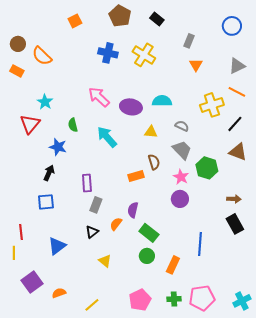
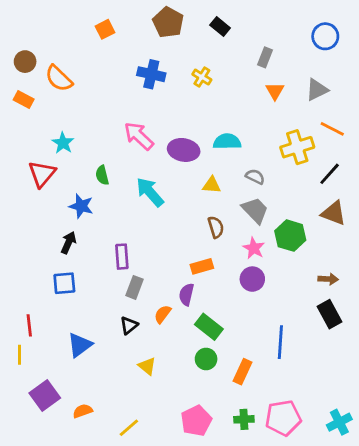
yellow cross: (144, 55) -> (202, 77), size x0.6
gray triangle: (237, 66) -> (317, 90), moved
orange rectangle: (136, 176) -> (202, 266), moved

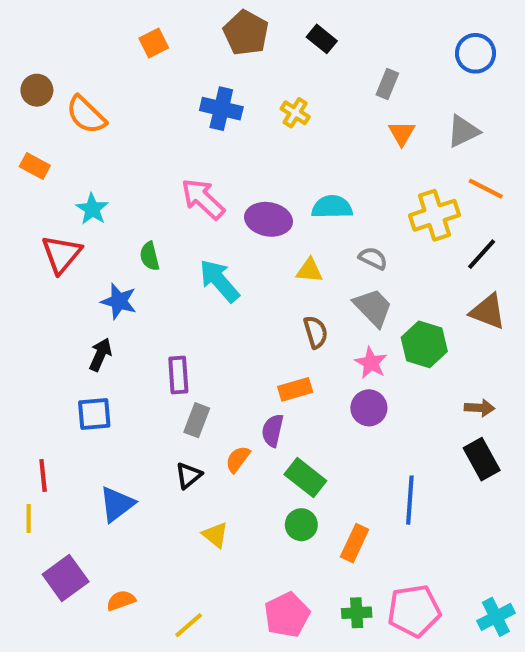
orange rectangle: (24, 99) -> (35, 166), moved

